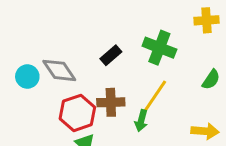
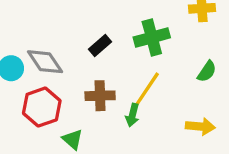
green cross: (159, 48) -> (152, 37), turned -36
red hexagon: (77, 113) -> (42, 107), moved

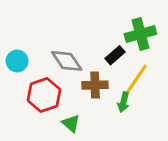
black rectangle: (100, 46) -> (115, 55), moved
gray diamond: (45, 62) -> (67, 61), moved

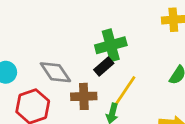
green cross: (140, 34) -> (111, 45), moved

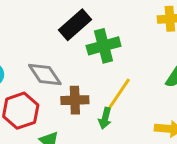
black rectangle: (104, 67) -> (75, 25), moved, size x1.5

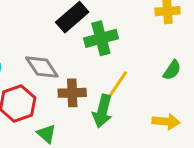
green arrow: (105, 118) -> (102, 111), size x1.5

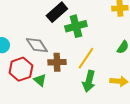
green arrow: (102, 111) -> (89, 81), moved
green triangle: (46, 134) -> (40, 80), moved

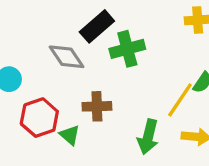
gray diamond: (37, 45) -> (67, 57), moved
yellow line: (86, 58) -> (180, 100), moved

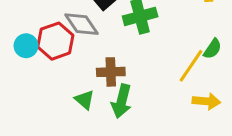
red hexagon: (39, 118) -> (55, 41), moved
green arrow: (148, 137) -> (122, 101), moved

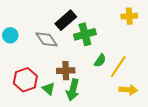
red hexagon: (55, 41) -> (25, 80), moved
cyan circle: (26, 46) -> (10, 35), moved
green semicircle: (213, 49) -> (100, 61), moved

